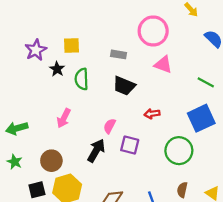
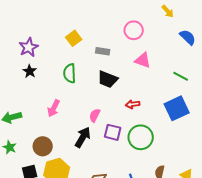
pink circle: (153, 31) -> (134, 30), size x0.7
yellow square: (72, 46) -> (74, 38), moved, turned -35
black star: (57, 69) -> (30, 71), moved
green circle: (179, 151) -> (141, 137), moved

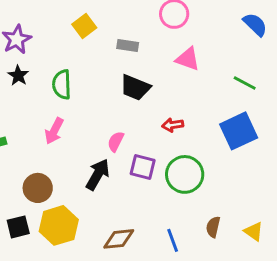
green semicircle: (70, 73) -> (62, 84), moved

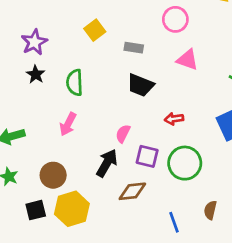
brown diamond: (119, 239) -> (132, 191), moved

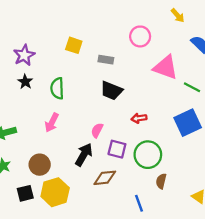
yellow square: (95, 30) -> (74, 45), turned -35
pink triangle: (187, 60) -> (166, 67), moved, size x1.4
brown semicircle: (210, 210) -> (161, 181), moved

